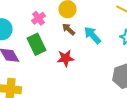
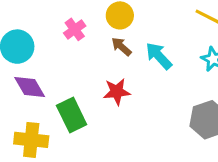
green rectangle: (36, 44) -> (72, 115), moved

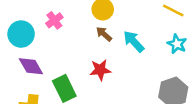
pink cross: (75, 29) -> (54, 20), moved

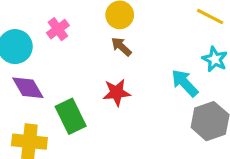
cyan arrow: (134, 41) -> (185, 83), moved

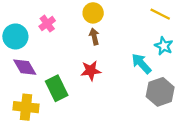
brown arrow: (121, 47) -> (94, 36), turned 35

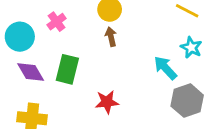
red star: (91, 71) -> (107, 102), moved
green rectangle: (57, 88) -> (67, 69), moved, turned 40

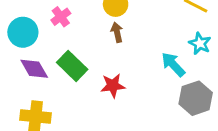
green rectangle: (67, 69) -> (72, 66), turned -60
red star: (107, 102) -> (113, 86), moved

